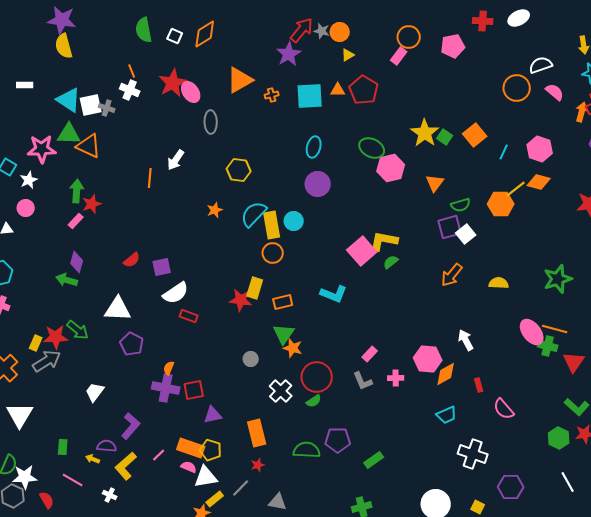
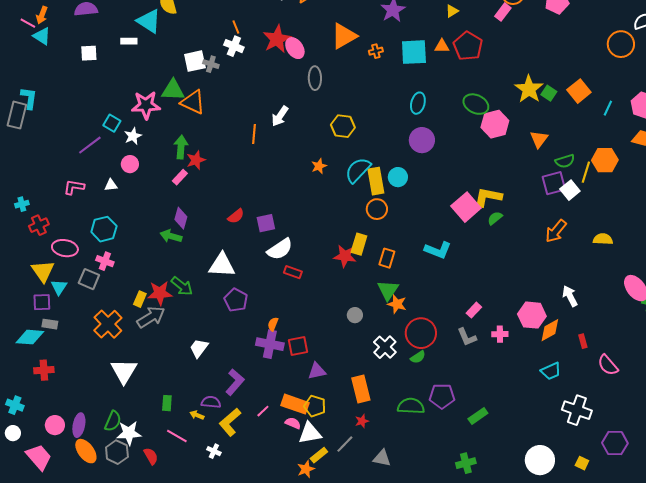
cyan triangle: (69, 100) -> (149, 21), moved
yellow line: (516, 189) -> (586, 172), moved, turned -35
orange rectangle: (283, 302) -> (387, 258), turned -60

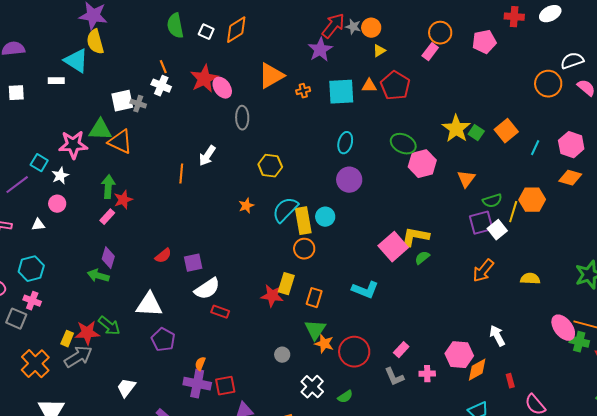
red circle: (421, 333) -> (354, 352), moved

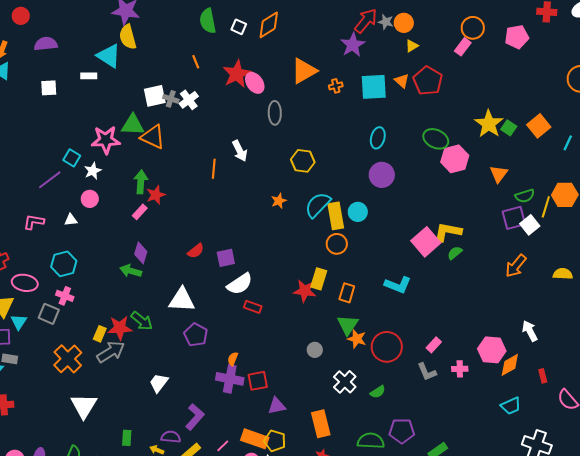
white cross: (161, 86) -> (189, 100), moved, turned 30
orange triangle: (369, 86) -> (402, 81), turned 42
white arrow: (207, 156) -> (240, 151), turned -60

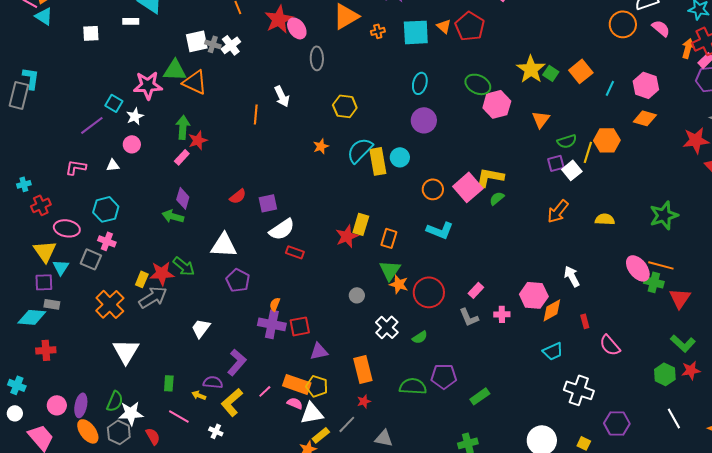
purple square: (514, 218) -> (556, 163), size x0.7
orange circle: (337, 244) -> (433, 189), moved
red star: (305, 291) -> (347, 236), turned -30

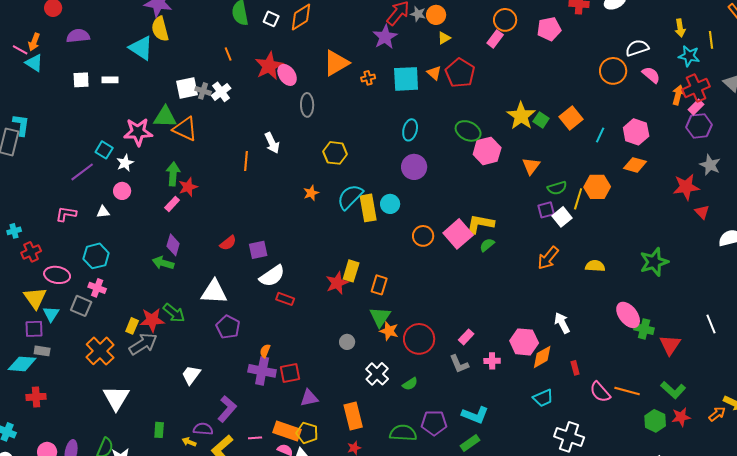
white rectangle: (131, 21) -> (110, 80), moved
cyan L-shape: (440, 230) -> (475, 415), moved
orange line: (661, 265) -> (627, 391), moved
pink line: (265, 391) -> (255, 438), turned 40

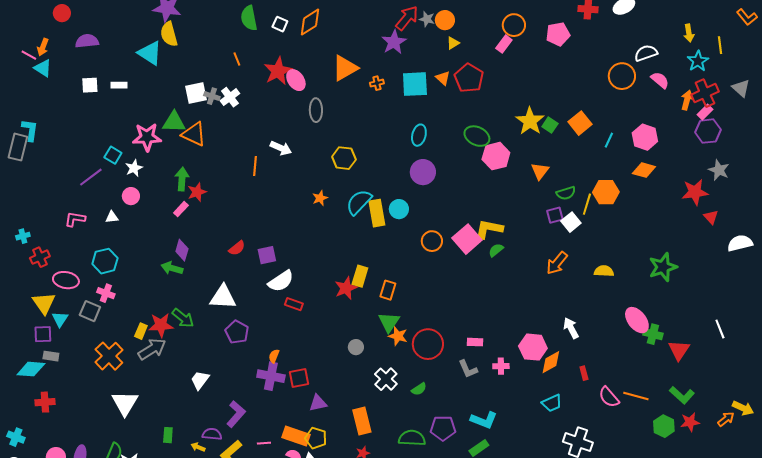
cyan star: (689, 56) -> (698, 61), turned 30
white arrow: (272, 143) -> (281, 148), turned -40
pink rectangle: (466, 337) -> (475, 342), turned 49

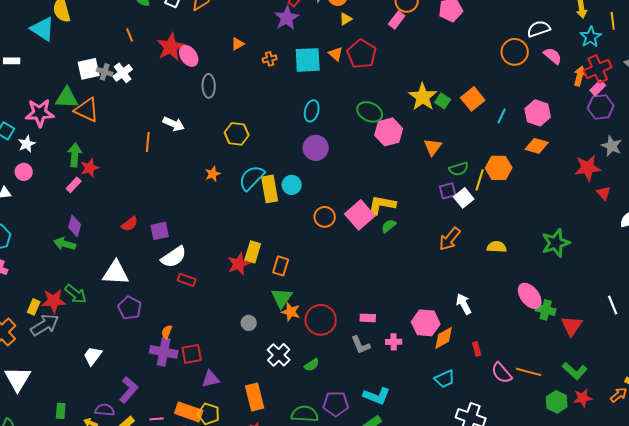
orange triangle: (345, 68) -> (238, 44), size x0.5

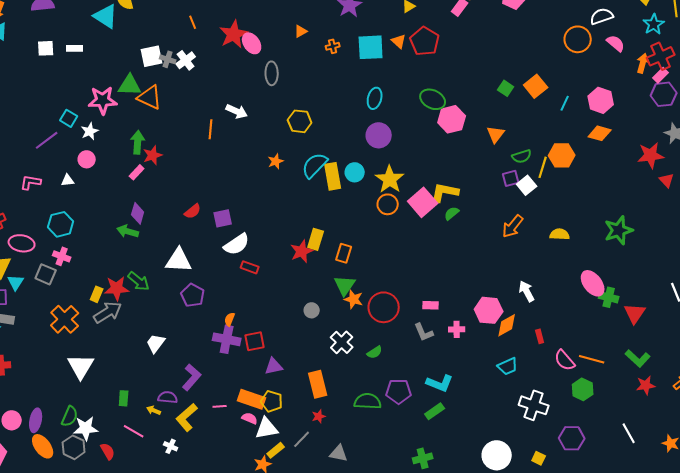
yellow star: (423, 97) -> (390, 179), moved
green hexagon: (557, 402) -> (583, 389), moved

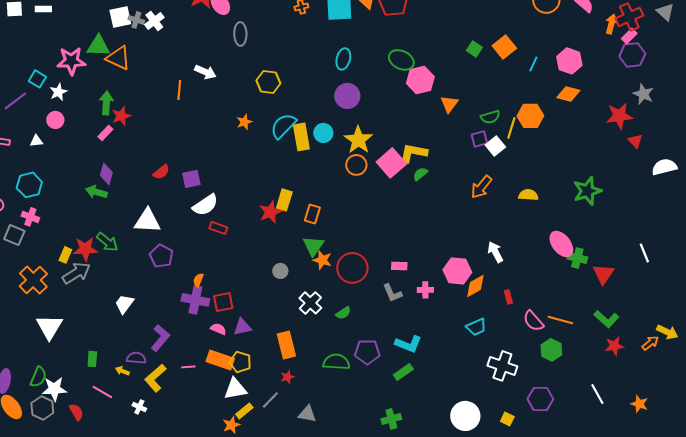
orange triangle: (496, 134) -> (449, 104), moved
pink semicircle: (250, 418) -> (218, 329), moved

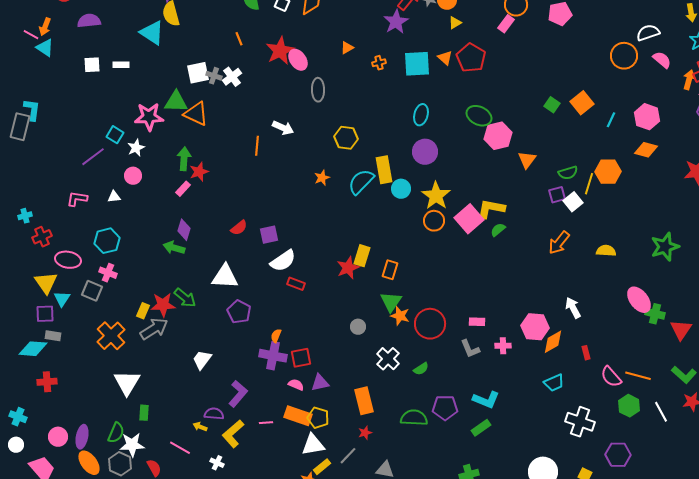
yellow rectangle: (301, 137) -> (384, 170), moved
green rectangle: (92, 359) -> (144, 413), moved
white line: (597, 394) -> (661, 412), moved

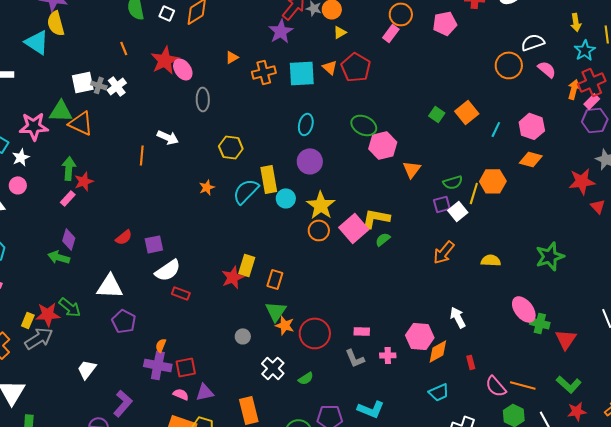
orange cross: (379, 63) -> (264, 72), size x1.6

